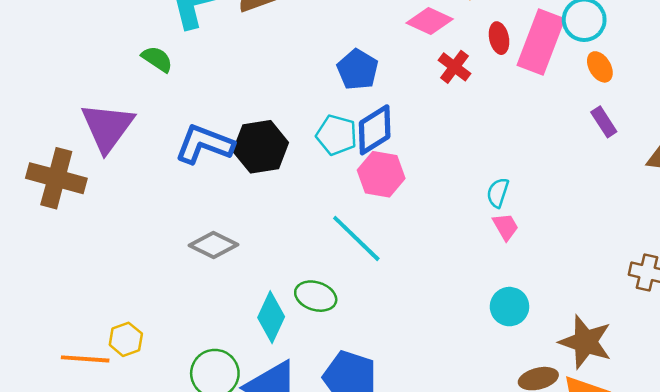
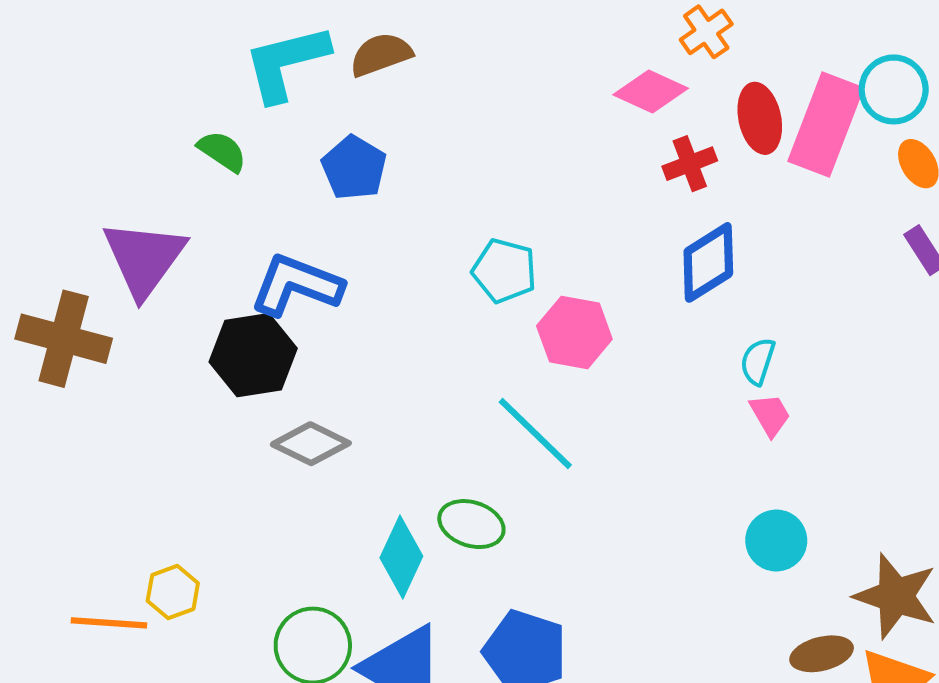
red ellipse: (499, 38) -> (760, 118), size x1.4
red cross: (454, 67) -> (690, 164), turned 32
blue pentagon: (358, 70) -> (354, 168), moved
blue diamond: (375, 130) -> (708, 262), moved
black hexagon: (261, 147) -> (253, 355), moved

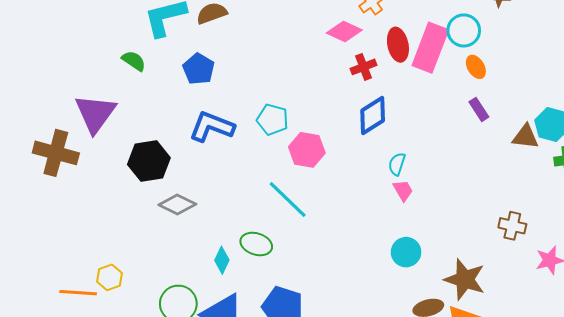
blue L-shape: (296, 285) -> (212, 127), moved
cyan diamond: (401, 557) -> (222, 260), size x0.7

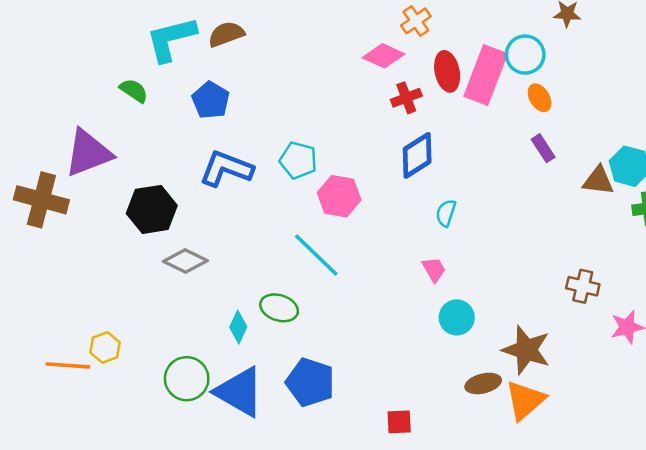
purple triangle: (95, 113) -> (88, 153), turned 33
pink trapezoid: (403, 190) -> (434, 269), moved

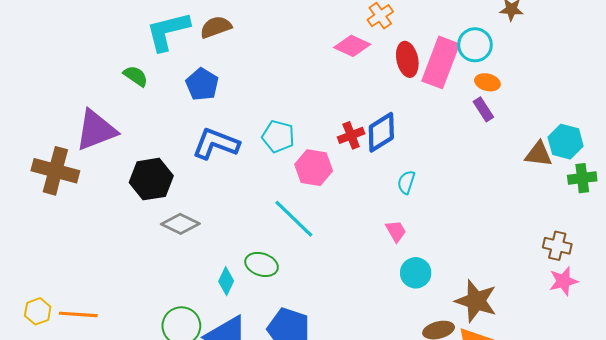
red cross: (406, 98) -> (351, 135), moved
orange ellipse: (540, 98) -> (487, 82), turned -45
purple rectangle: (543, 148) -> (483, 109), moved
brown cross: (583, 286) -> (557, 246), moved
yellow hexagon: (105, 347) -> (38, 311), moved

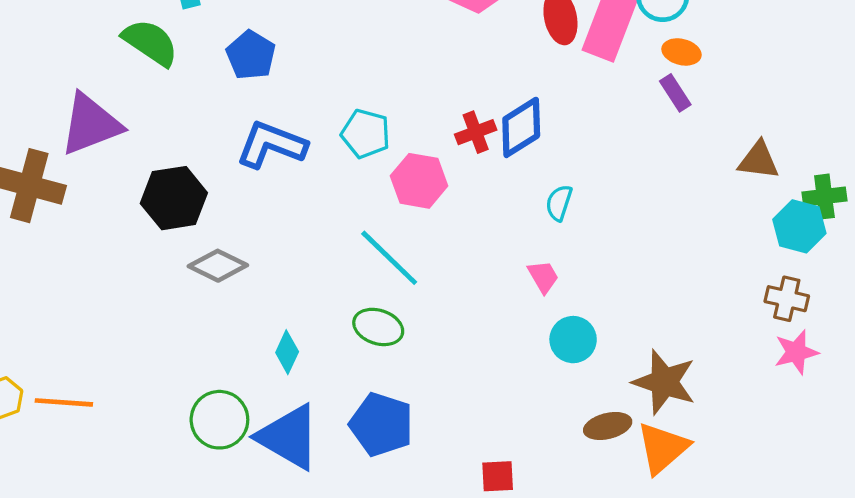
green semicircle: (136, 76) -> (150, 43), size x1.5
cyan hexagon: (566, 142) -> (799, 226), moved
green ellipse: (262, 264) -> (378, 327), moved

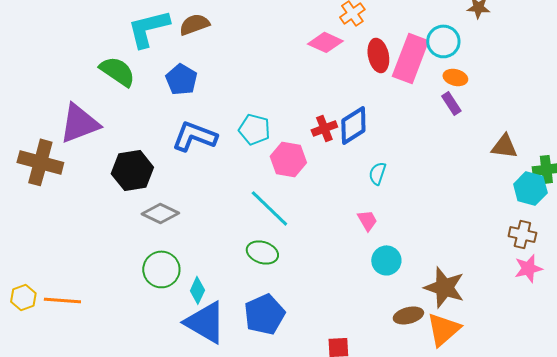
cyan diamond: (287, 352) -> (197, 290), moved
green circle: (219, 420) -> (161, 269), moved
blue pentagon: (381, 424) -> (264, 314), turned 30

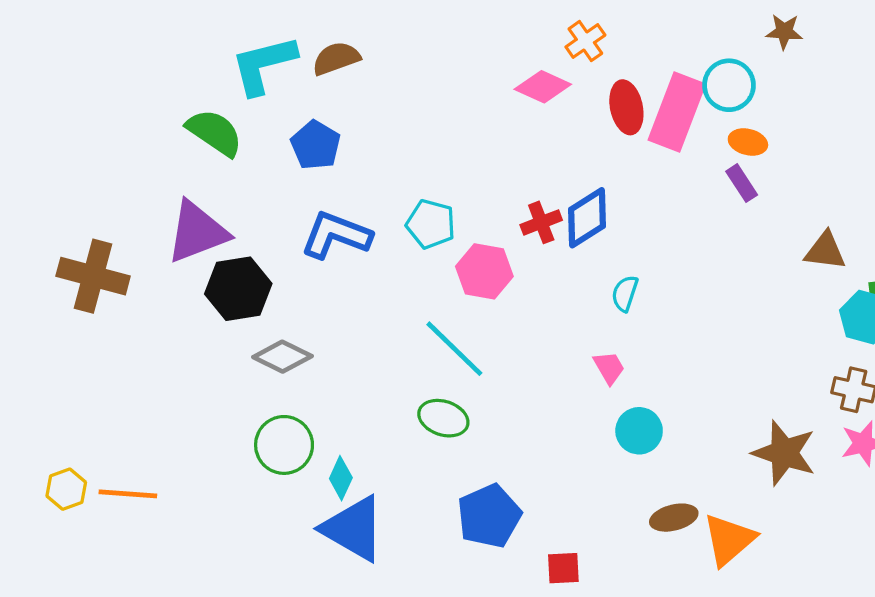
purple triangle: (79, 123) -> (197, 232), moved
brown star: (444, 287) -> (784, 453), moved
blue pentagon: (264, 314) -> (489, 516), moved

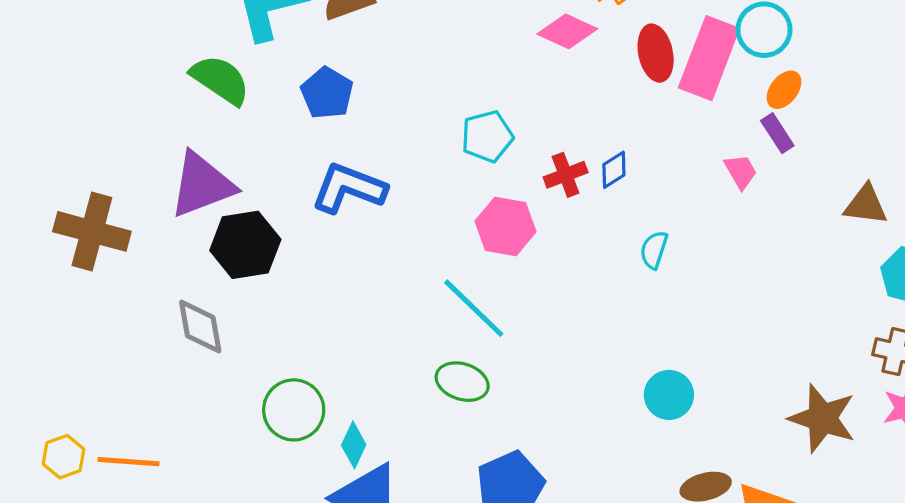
orange ellipse: (748, 142) -> (784, 90), turned -66
blue diamond: (587, 218) -> (614, 170), size x0.6
cyan pentagon: (431, 224) -> (487, 136), moved, turned -30
gray diamond: (282, 357) -> (200, 327), moved, turned 54
pink trapezoid: (609, 368) -> (741, 171), moved

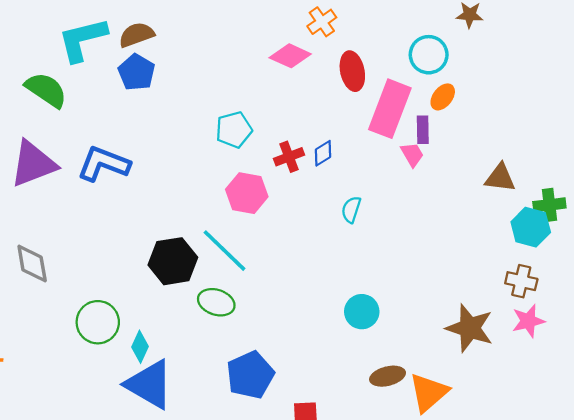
pink rectangle: (709, 58) -> (390, 109), moved
blue pentagon: (327, 93) -> (136, 72), moved
purple rectangle: (777, 133) -> (423, 130), moved, turned 32
blue L-shape: (349, 188) -> (104, 164), moved
black hexagon: (245, 245) -> (173, 261), moved

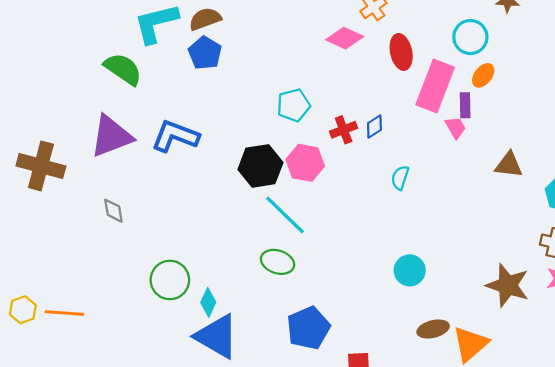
brown triangle: (500, 178) -> (509, 165), moved
black hexagon: (173, 261) -> (260, 166), moved
gray diamond: (32, 264) -> (113, 211), moved, size x0.7

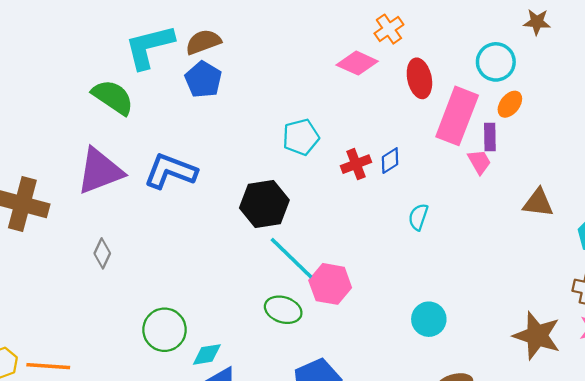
pink hexagon: (305, 163) -> (330, 284), moved
gray diamond: (113, 211) -> (102, 253), turned 35
cyan diamond: (208, 302) -> (207, 354), turned 56

